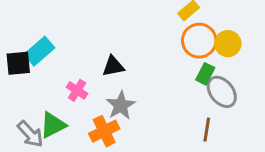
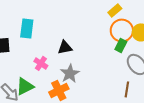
cyan rectangle: (39, 51) -> (27, 28), moved, turned -42
green rectangle: (205, 74) -> (121, 45), moved

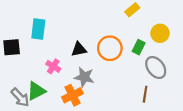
orange circle: (122, 30) -> (110, 48), moved
gray star: (70, 73) -> (84, 77), turned -30

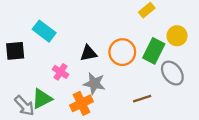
cyan rectangle: (38, 29) -> (44, 31), turned -60
green rectangle: (139, 47) -> (154, 51), size x1.5
brown line: (145, 94) -> (142, 99), moved, turned 63

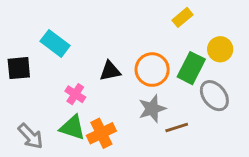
gray star: (94, 84) -> (152, 109), moved, turned -30
green triangle: (42, 99) -> (72, 127), moved, turned 45

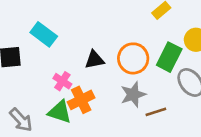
orange cross: (101, 133) -> (81, 100), moved

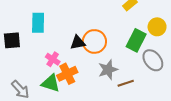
cyan rectangle: (44, 34) -> (38, 23), turned 54
orange circle: (133, 58) -> (94, 41), moved

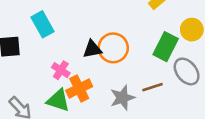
cyan rectangle: (38, 23) -> (42, 24), turned -30
gray star: (108, 70) -> (122, 98), moved
brown line: (126, 83) -> (153, 87), moved

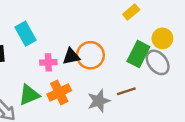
pink cross: (61, 70) -> (48, 62), moved, turned -35
gray ellipse: (187, 71) -> (158, 62), moved
green triangle: (58, 100) -> (29, 95), moved, turned -40

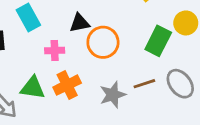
black triangle: (71, 56) -> (80, 23), moved
gray ellipse: (158, 62) -> (180, 84), moved
green triangle: (29, 95) -> (33, 88), turned 30

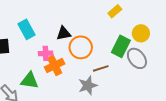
brown line: (144, 84) -> (101, 68), moved
gray ellipse: (180, 84) -> (137, 58), moved
orange cross: (67, 85) -> (55, 65), moved

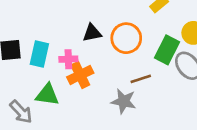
cyan rectangle: (27, 29) -> (39, 54), moved, turned 42
orange circle: (81, 47) -> (126, 38), moved
gray star: (88, 86) -> (124, 101), turned 30

